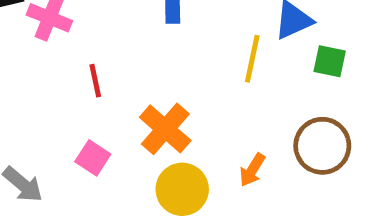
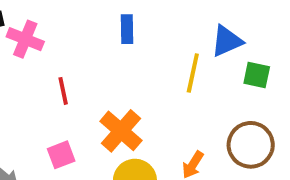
pink square: (93, 158) -> (61, 155), turned 36

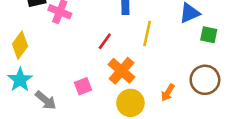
yellow line: (193, 73) -> (147, 34), moved
red line: (63, 91) -> (105, 41), moved, turned 48

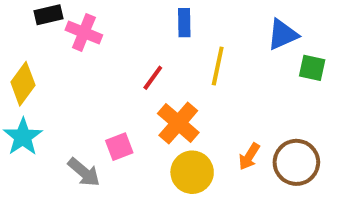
brown circle: (205, 80) -> (296, 162), moved
gray arrow: (46, 100) -> (84, 172), moved

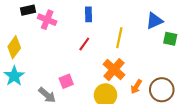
blue rectangle: (184, 23) -> (89, 14), moved
orange cross: (178, 123) -> (114, 70), moved

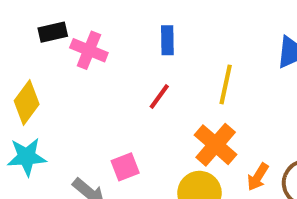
cyan star: (14, 76) -> (27, 157), turned 30

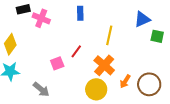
red line: (159, 96) -> (76, 51), moved
pink square: (125, 167) -> (57, 63), moved

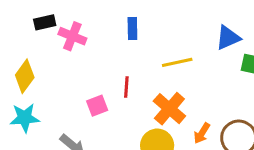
yellow line: (109, 35) -> (177, 62), turned 66
red line: (76, 51) -> (126, 87), turned -32

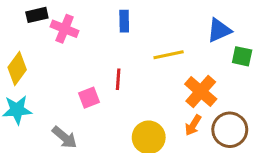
orange cross: (169, 109) -> (201, 91), moved

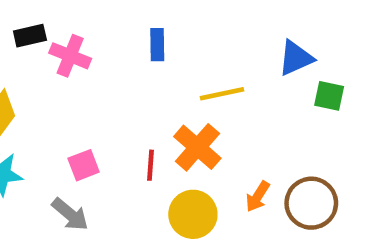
red line: (118, 79) -> (151, 165), moved
orange cross: (201, 91) -> (197, 147), moved
pink square: (89, 98) -> (84, 165), moved

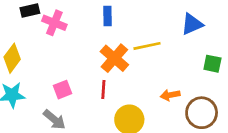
green square: (329, 96) -> (212, 64), moved
orange cross: (197, 147) -> (114, 58), moved
orange arrow: (258, 196) -> (170, 95), moved, turned 48

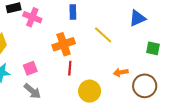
yellow line: (147, 46) -> (103, 35), turned 54
orange cross: (114, 58) -> (64, 44), moved, turned 30
pink square: (63, 90) -> (30, 68), moved

